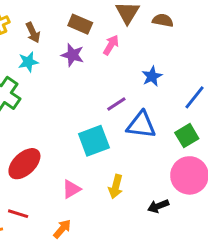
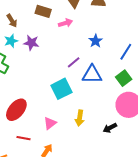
pink arrow: (111, 45) -> (65, 23), turned 48
purple star: (73, 55) -> (31, 43), moved
red line: (18, 214) -> (23, 138), moved

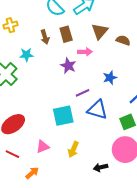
brown rectangle: (43, 11) -> (66, 34), turned 42
brown arrow: (12, 21) -> (45, 37), moved
purple star: (31, 43) -> (68, 66), moved

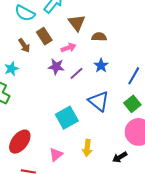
brown semicircle: (123, 40) -> (99, 37), moved
purple line: (82, 93) -> (76, 73), moved
blue triangle: (97, 110) -> (99, 101), turned 40

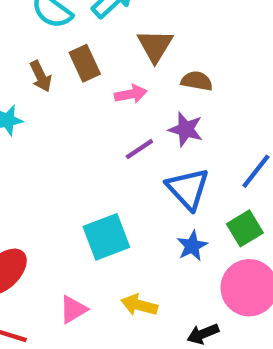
blue star: (101, 65) -> (192, 246), moved
purple star: (56, 67) -> (186, 129), moved
blue triangle: (99, 101) -> (188, 189), moved
yellow arrow: (87, 148) -> (139, 305), turned 91

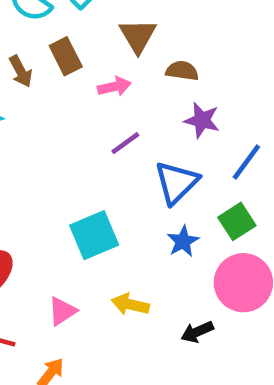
purple star: (186, 129) -> (202, 120), moved
blue triangle: (188, 189) -> (177, 182), turned 30

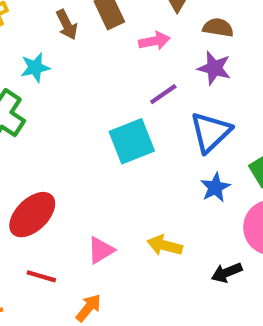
purple star: (202, 120) -> (214, 68), moved
cyan square: (94, 235) -> (132, 141), moved

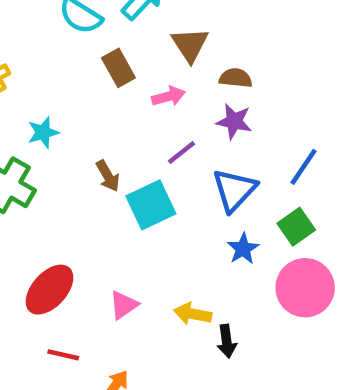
brown arrow: (67, 25) -> (108, 176), moved
pink triangle: (101, 250) -> (124, 305), moved
black arrow: (227, 273) -> (227, 341), moved, turned -72

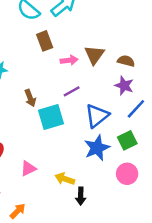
brown triangle: (190, 45) -> (94, 55), moved
brown semicircle: (236, 78) -> (126, 61), moved
purple star: (234, 121) -> (124, 86), moved
blue star: (243, 249) -> (97, 148), size x1.5
pink circle: (305, 288) -> (127, 174), size x0.7

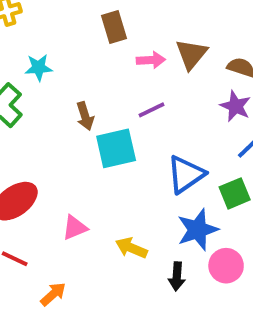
blue triangle: (97, 116) -> (186, 174), moved
blue star: (97, 148) -> (198, 230), moved
pink circle: (127, 174) -> (226, 266), moved
black arrow: (81, 196) -> (177, 276), moved

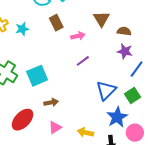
brown triangle: (191, 54) -> (101, 19), moved
cyan star: (39, 68) -> (22, 29), moved
brown arrow: (85, 116) -> (51, 102), moved, turned -72
cyan square: (116, 148) -> (37, 76), moved

